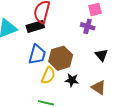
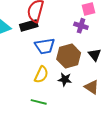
blue trapezoid: (37, 54) -> (45, 46), moved, turned 65
brown hexagon: (61, 58) -> (69, 56), moved

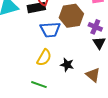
purple cross: (81, 26) -> (95, 27), moved
brown hexagon: (69, 56) -> (71, 16), moved

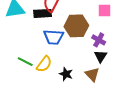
brown triangle: (93, 75) -> (92, 74), moved
green line: (39, 85) -> (25, 62), moved

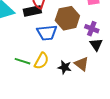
brown triangle: (92, 74) -> (82, 64), moved

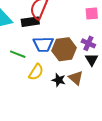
brown hexagon: (67, 18) -> (64, 49), moved
green line: (22, 61) -> (18, 54), moved

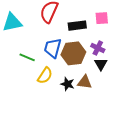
black rectangle: (30, 22) -> (77, 26), moved
blue trapezoid: (43, 44) -> (53, 48), turned 105
brown triangle: (76, 78) -> (85, 82), turned -35

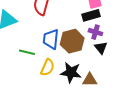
black rectangle: (77, 26) -> (91, 15), moved
brown triangle: (85, 82) -> (90, 80), moved
black star: (67, 84) -> (71, 72), size x1.5

